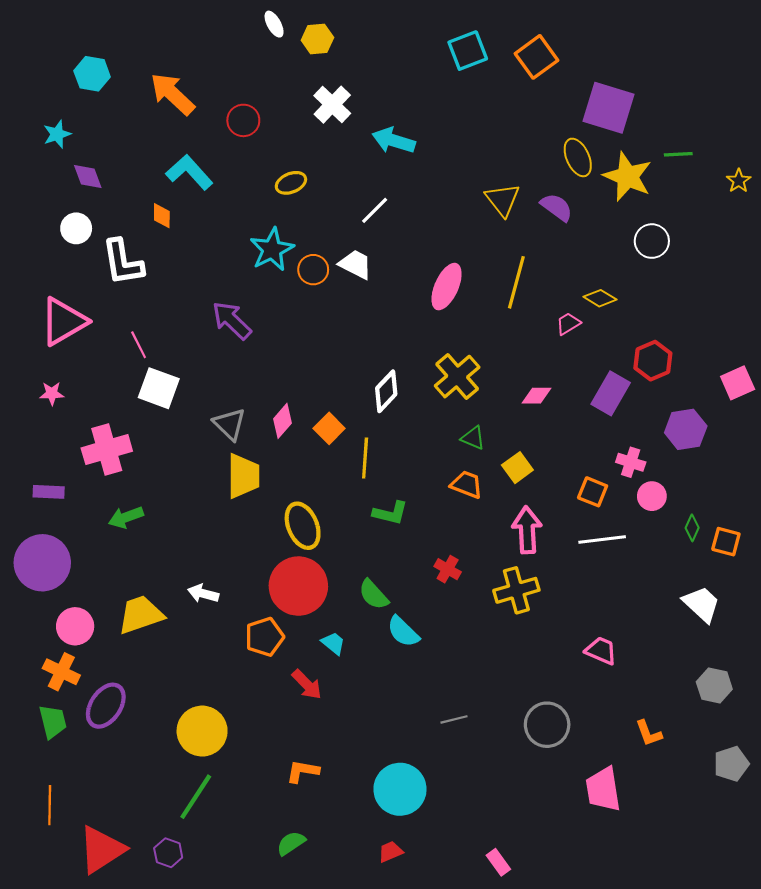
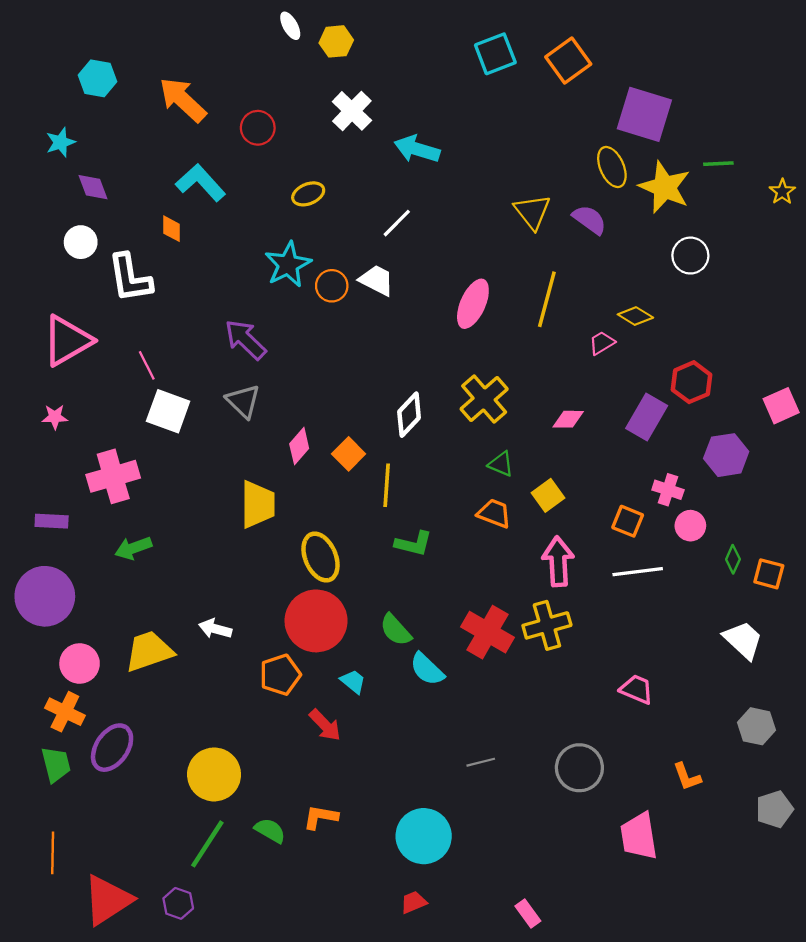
gray triangle: (230, 424) -> (243, 401), moved
red cross: (448, 569) -> (488, 632), moved, size x1.8
green semicircle: (291, 843) -> (270, 831), moved, turned 64

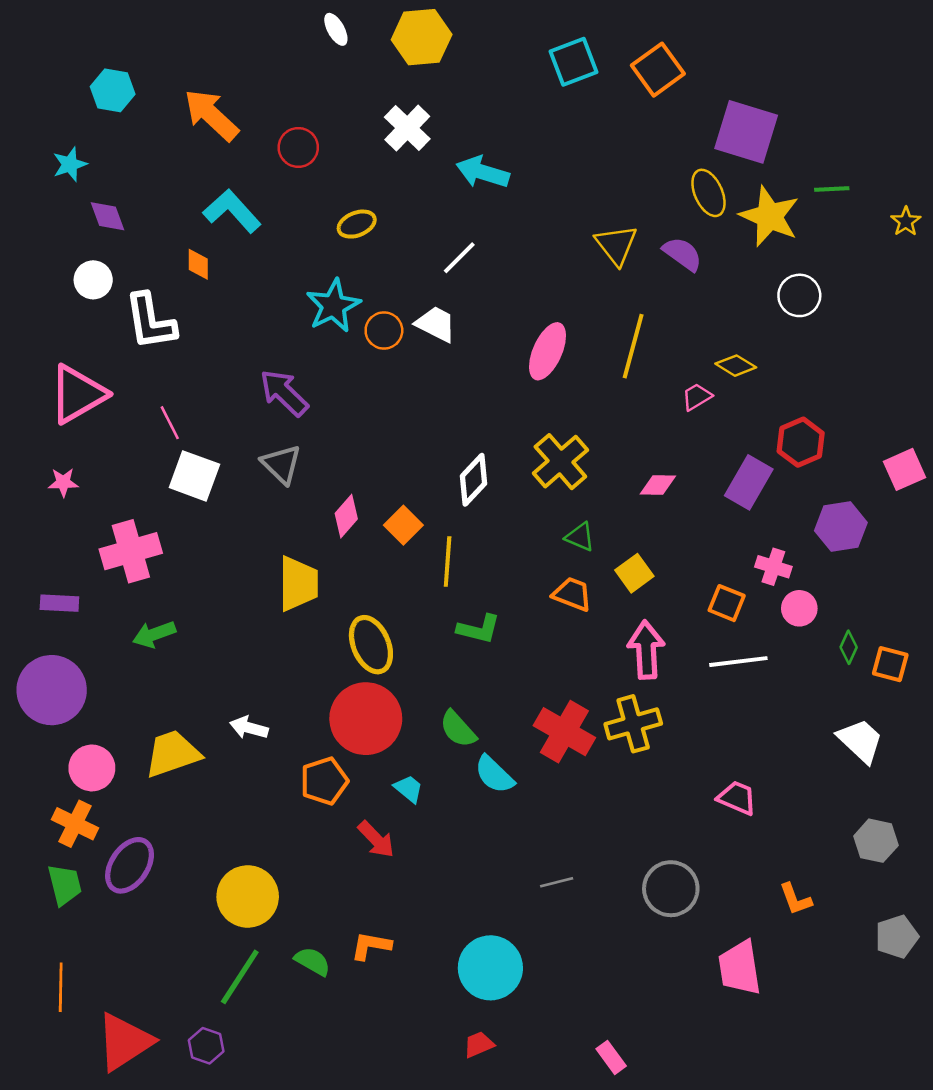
yellow hexagon: (336, 41) -> (422, 37), moved, size x1.5

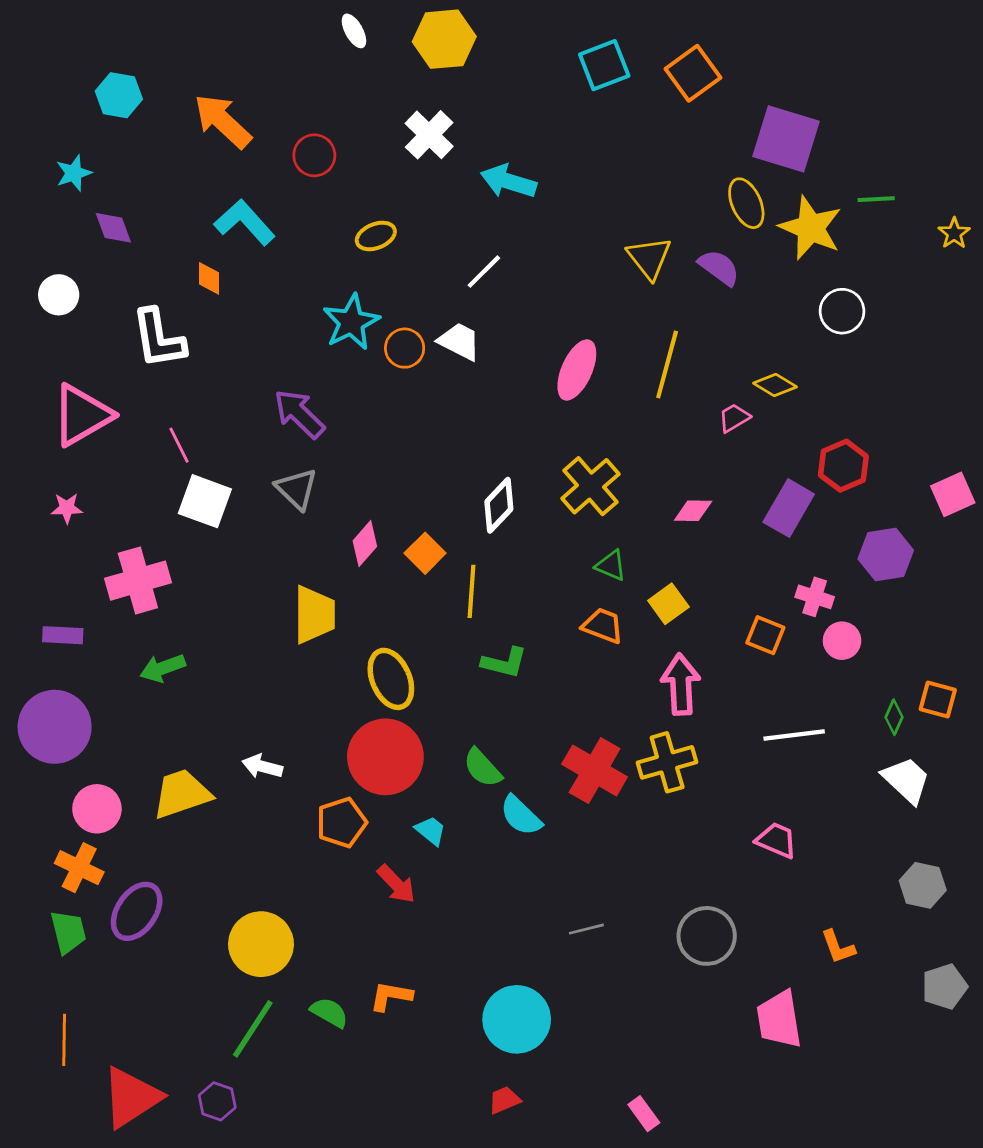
white circle: (93, 280) -> (59, 295), moved
green diamond: (849, 647) -> (894, 717), moved
white line: (738, 662) -> (794, 735), moved

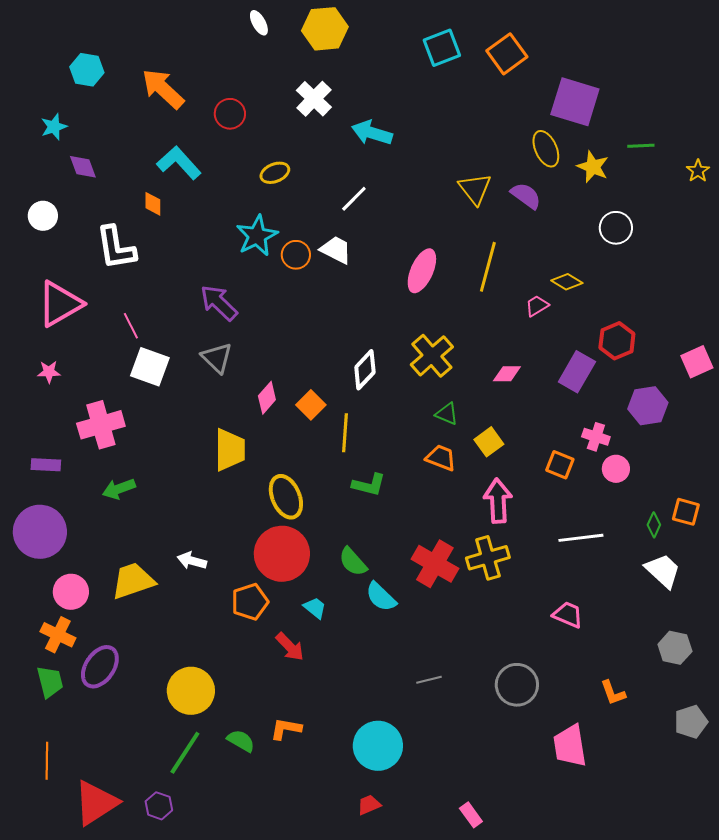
yellow star: (811, 228) -> (593, 167), size x0.7

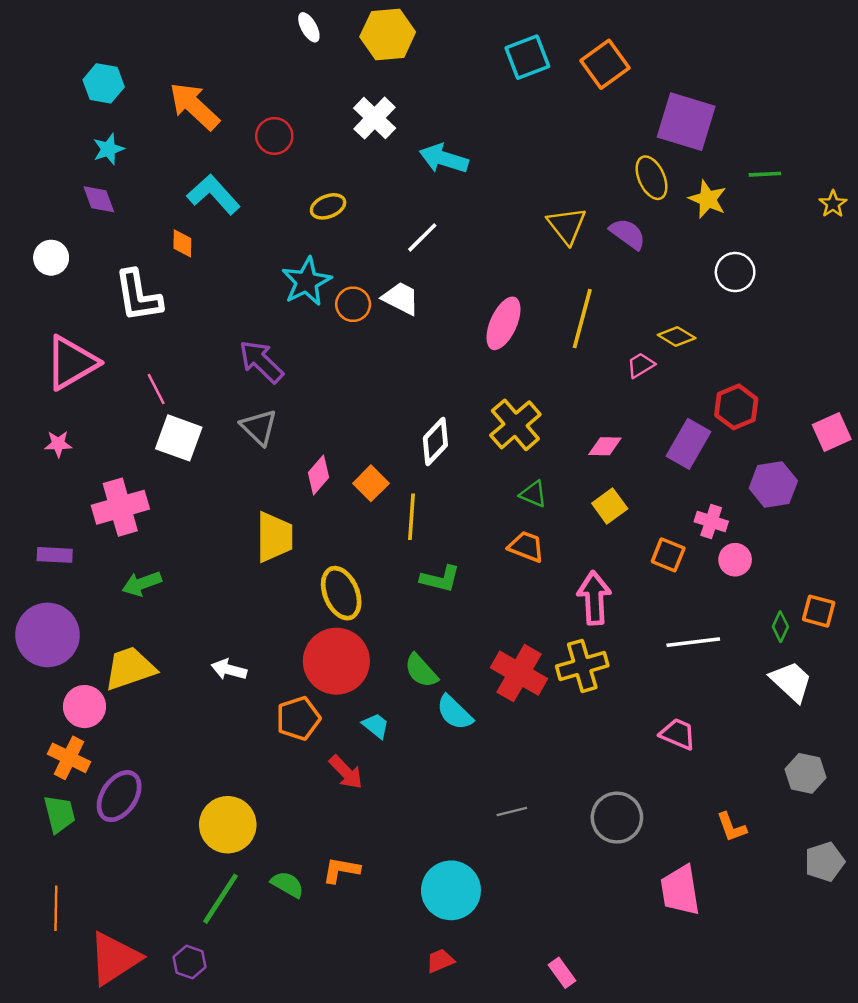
cyan star: (54, 127) -> (108, 149), moved
yellow square: (489, 442) -> (610, 506), moved
yellow trapezoid: (133, 581) -> (130, 668), moved

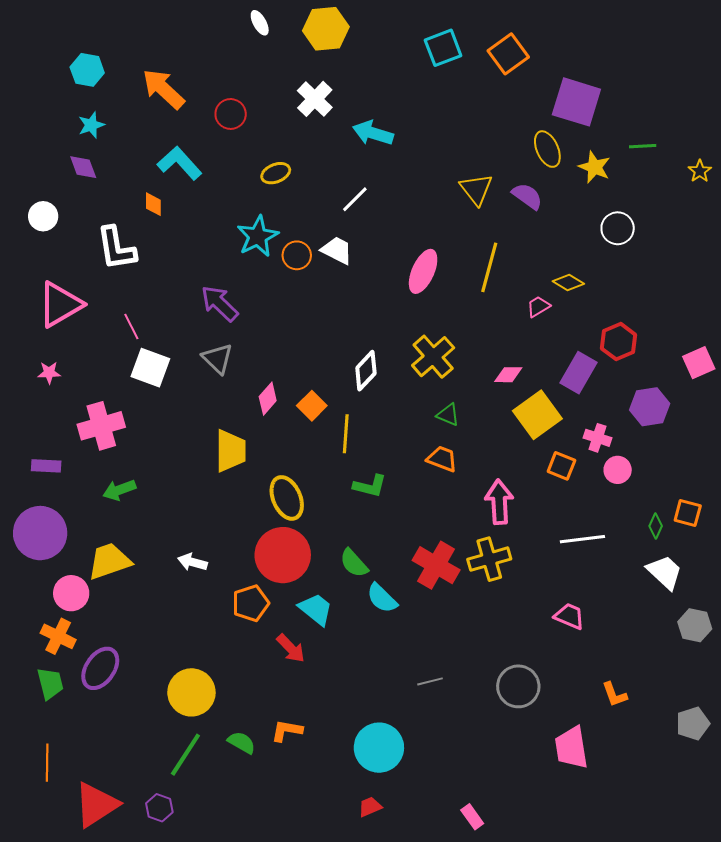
yellow square: (610, 506) -> (537, 415), moved, size x1.6
cyan trapezoid: (376, 726) -> (316, 609), size x1.5
gray hexagon: (805, 773) -> (695, 625), moved

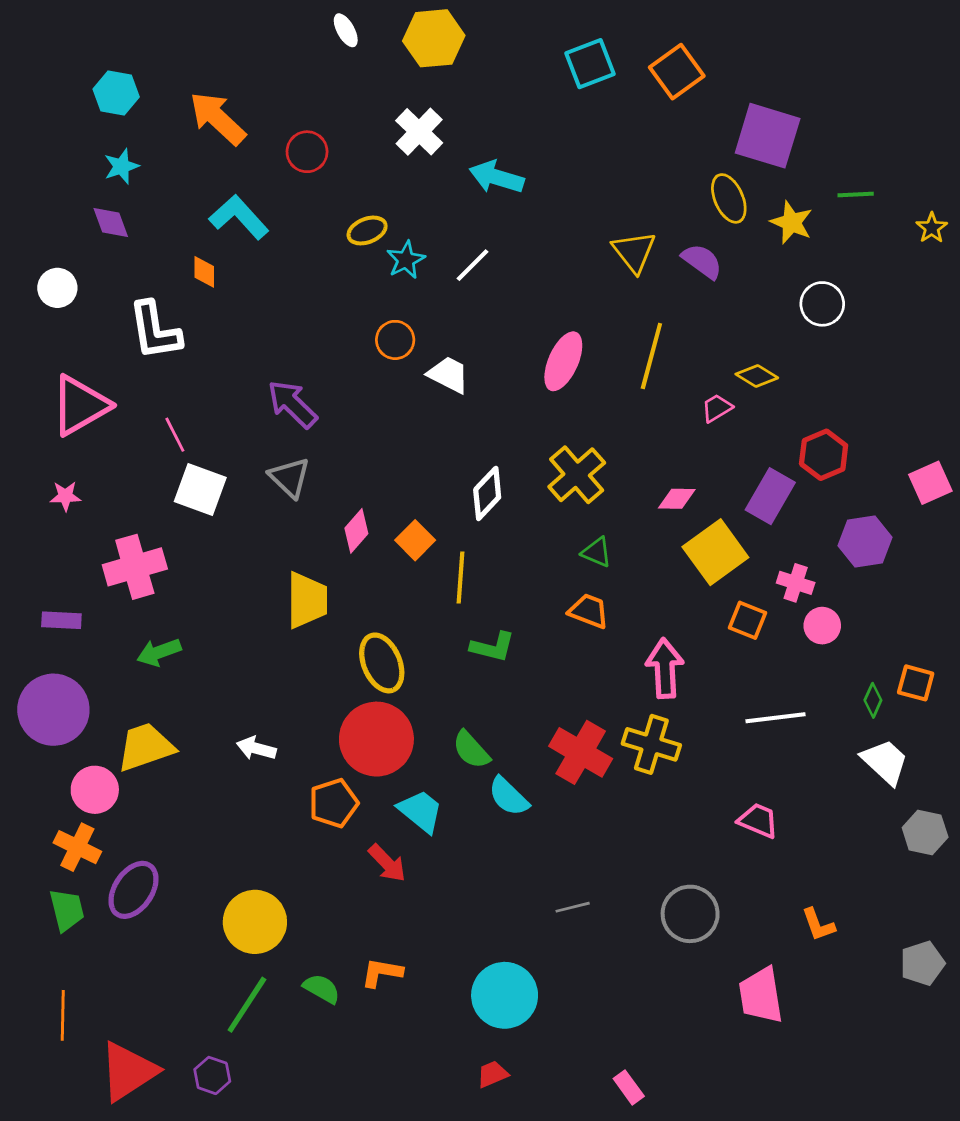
cyan star: (258, 236) -> (406, 260), moved, size x0.7
white trapezoid: (337, 250) -> (448, 375), moved
yellow cross: (489, 559) -> (651, 744), turned 33

